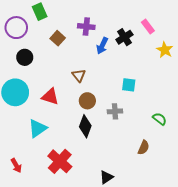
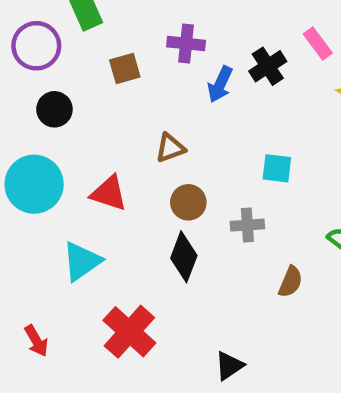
brown square: (58, 38) -> (125, 68), turned 32
brown triangle: (79, 75) -> (170, 148), turned 48
brown semicircle: (144, 147) -> (290, 282), moved

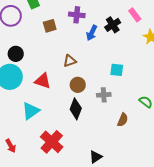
black circle: (54, 109) -> (16, 54), moved

